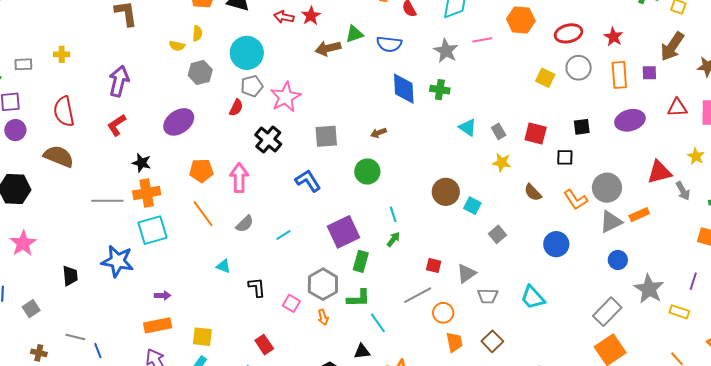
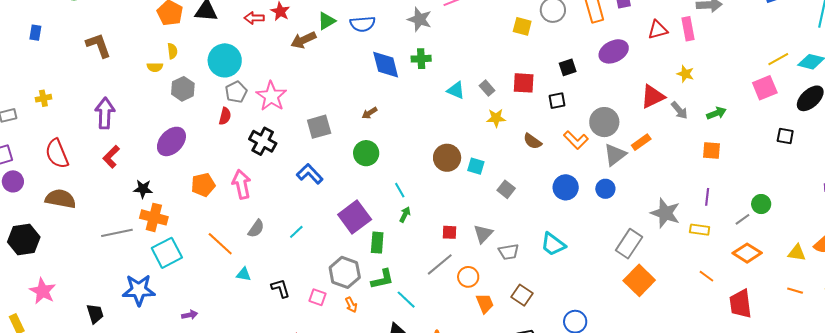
orange cross: (147, 193) -> (154, 217), turned 36
orange line: (203, 214) -> (220, 244), moved
blue circle: (618, 260) -> (605, 189), moved

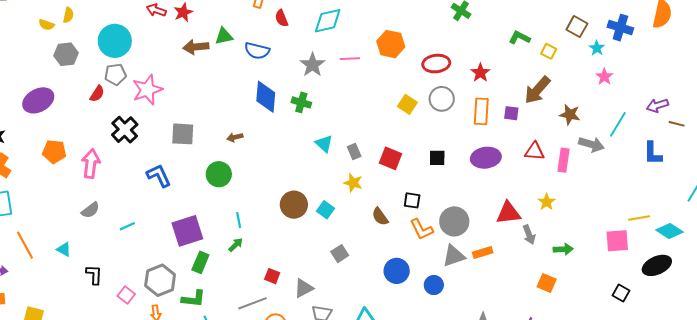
black square: (557, 101) -> (412, 200), moved
cyan square: (476, 166) -> (325, 210), moved
orange line: (220, 244) -> (25, 245), moved

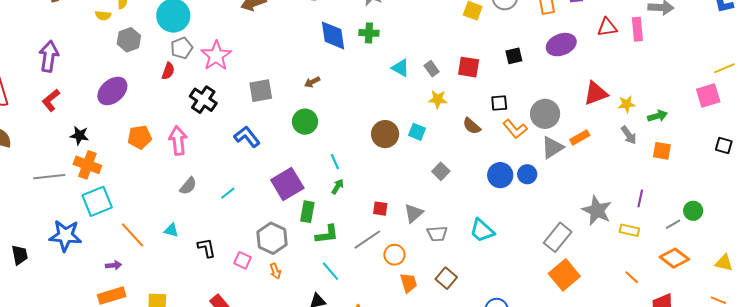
yellow star: (547, 202) -> (627, 104), moved, turned -30
gray arrow: (529, 235) -> (629, 135), moved
orange square: (547, 283) -> (662, 151), moved
blue circle: (434, 285) -> (527, 174), moved
green L-shape: (194, 299) -> (327, 234), moved

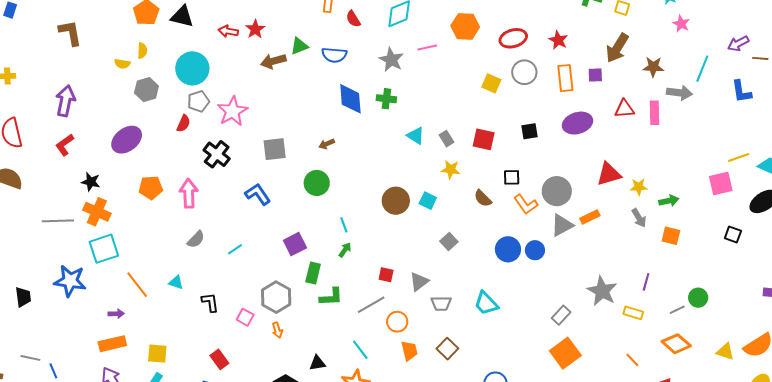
purple square: (287, 184) -> (295, 244), size x0.7
gray rectangle: (558, 237) -> (561, 315), size x0.7
cyan line: (330, 271) -> (360, 350), moved

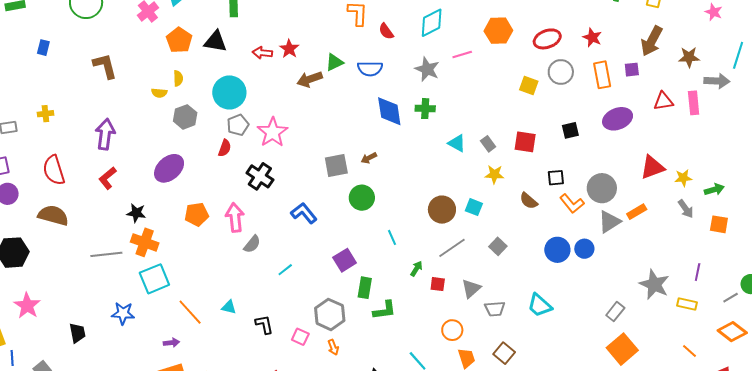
gray square: (275, 149) -> (336, 165), moved
gray semicircle: (196, 239) -> (252, 244), moved
green arrow: (345, 250) -> (416, 269), moved
blue star: (70, 281) -> (123, 313), size x0.7
gray line: (371, 305) -> (452, 248), moved

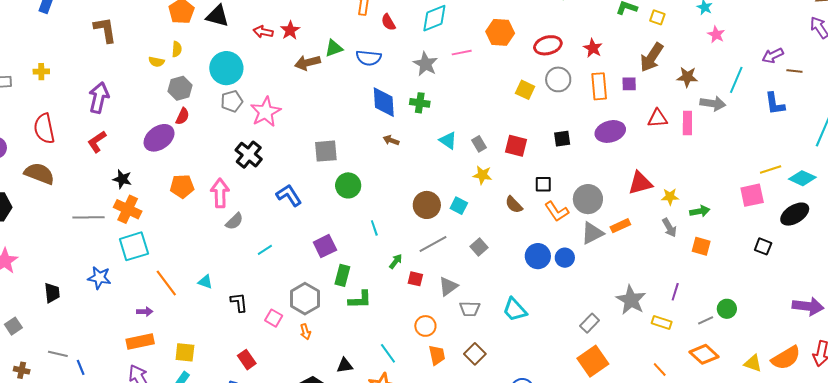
red semicircle: (225, 148) -> (182, 116), moved
brown arrow: (369, 158) -> (391, 140), moved, turned 42

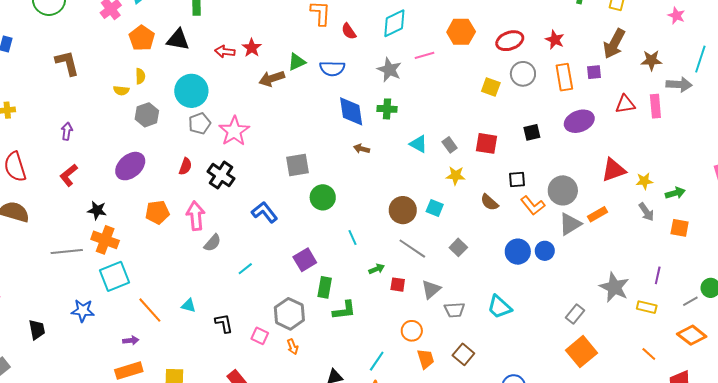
purple arrow: (99, 98) -> (67, 131), size x0.6
red semicircle: (182, 116) -> (185, 166), moved
gray line: (433, 244) -> (412, 249), turned 68
green arrow: (396, 261) -> (377, 269), turned 35
cyan line: (388, 353) -> (377, 361), turned 75

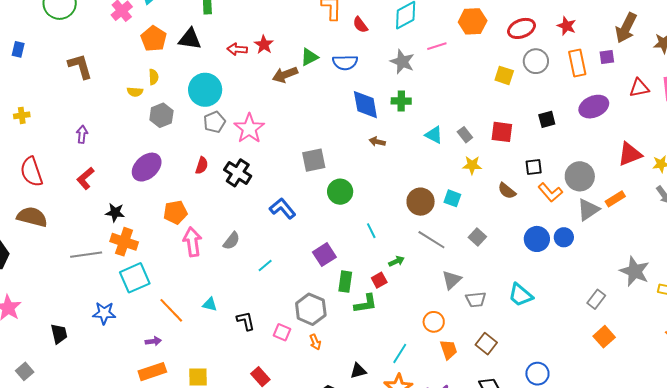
pink arrow: (196, 216) -> (192, 242), moved
red square: (398, 285) -> (379, 280), moved, turned -35
orange square: (582, 352) -> (604, 337), size x0.7

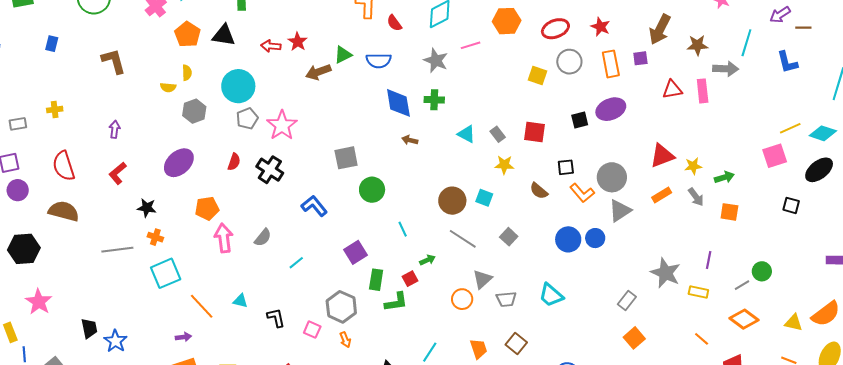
purple ellipse: (594, 107) -> (611, 109), moved
orange rectangle: (615, 199) -> (662, 195), moved
orange cross: (124, 242) -> (155, 237), size x0.6
blue star: (104, 313) -> (115, 341), moved, turned 30
orange circle: (434, 322) -> (462, 299), moved

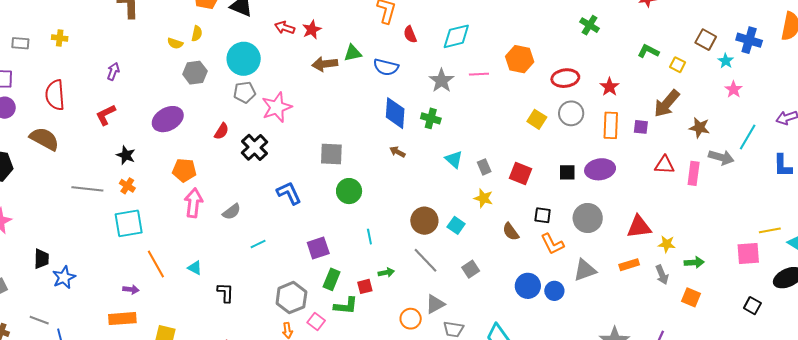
gray circle: (612, 177) -> (588, 218), moved
pink square: (312, 330) -> (316, 322), moved

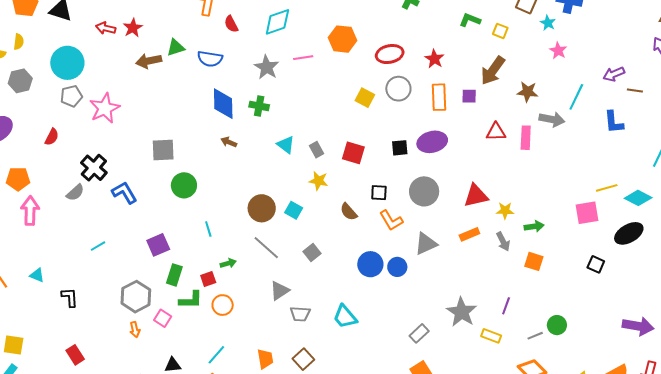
black cross: (254, 147) -> (94, 168), moved
gray semicircle: (232, 212) -> (75, 193), moved
orange circle: (411, 319) -> (223, 305), moved

